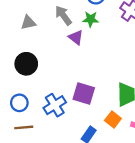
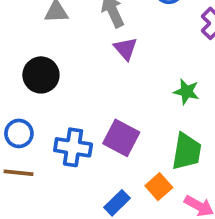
green star: (91, 19) -> (186, 92), moved
blue cross: (55, 105) -> (73, 147), turned 30

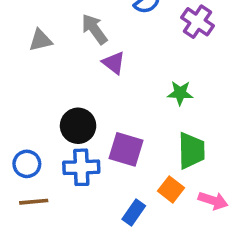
black circle: (41, 75) -> (78, 126), moved

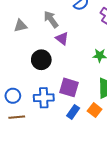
black circle: (78, 126) -> (41, 60), moved
blue rectangle: (134, 213) -> (73, 112), moved

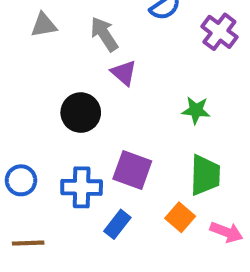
gray triangle: (20, 26) -> (44, 25), moved
blue rectangle: (73, 112) -> (117, 224), moved
brown line: (17, 117) -> (28, 243), moved

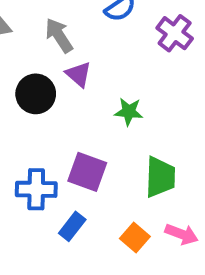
green star: (196, 110) -> (129, 112), moved
black circle: (81, 113) -> (36, 94), moved
orange square: (180, 217) -> (135, 237), moved

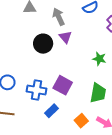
green star: (129, 112) -> (99, 59), moved

